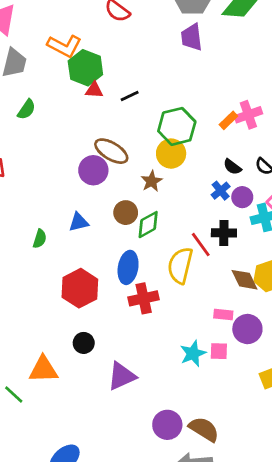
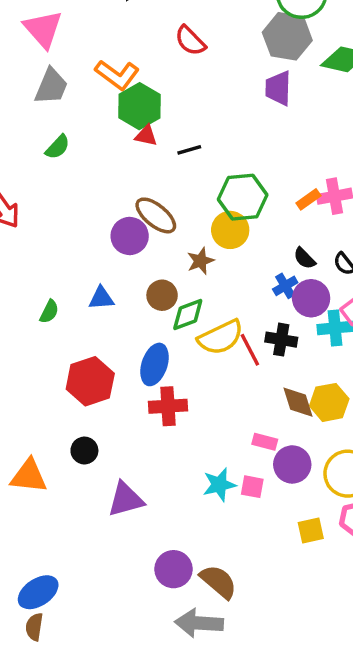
purple circle: (242, 197) -> (311, 298), size x1.4
yellow semicircle: (180, 265) -> (221, 337), moved, turned -138

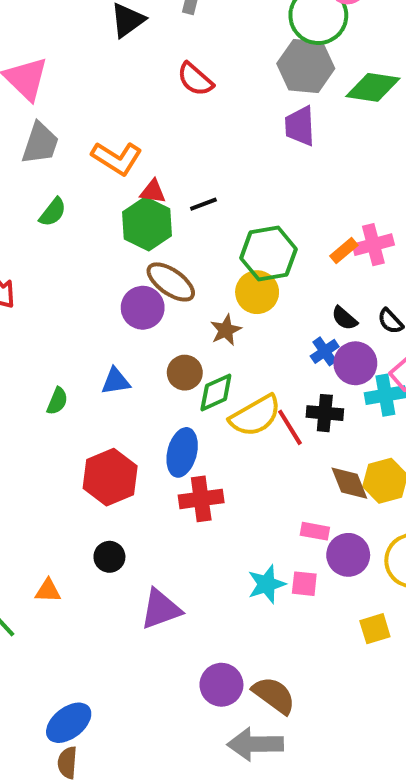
orange L-shape: (117, 75) -> (117, 158), moved
green hexagon: (139, 106) -> (147, 224), moved
orange triangle: (29, 476) -> (48, 591), size x0.6

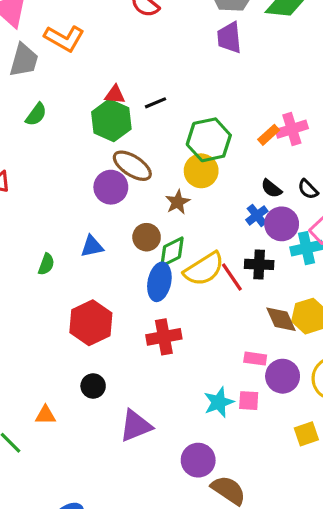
orange L-shape: (117, 158) -> (64, 38), moved
blue ellipse: (182, 452) -> (159, 282), moved
purple circle: (221, 685) -> (198, 460), moved

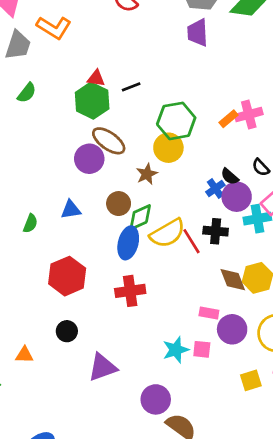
black semicircle: (271, 188) -> (230, 176), moved

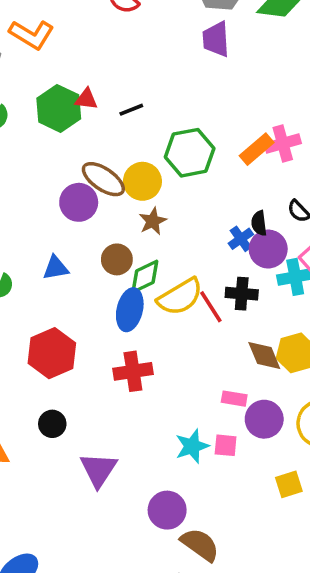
green hexagon: (92, 101) -> (59, 108), moved
orange rectangle: (228, 119) -> (257, 149), size x1.4
yellow circle: (168, 148) -> (142, 181), moved
black semicircle: (230, 176) -> (259, 223), turned 42
purple triangle: (102, 367) -> (98, 470), turned -36

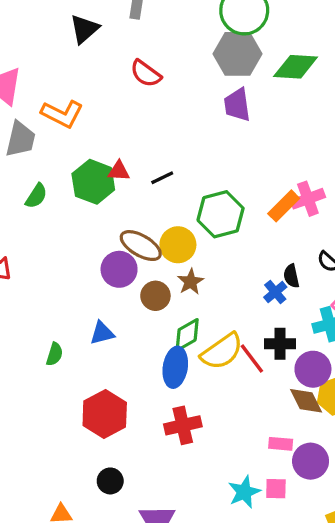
purple circle: (268, 249) -> (313, 369), moved
brown circle: (117, 259) -> (155, 296), moved

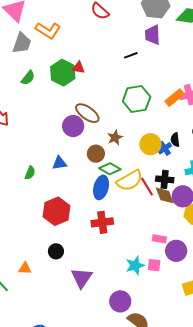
black line: (162, 178) -> (131, 55), moved
yellow circle: (178, 245) -> (150, 144), moved
brown circle: (155, 296) -> (96, 154), moved
green diamond: (187, 335) -> (110, 169), turned 55
brown diamond: (306, 401) -> (165, 195), moved

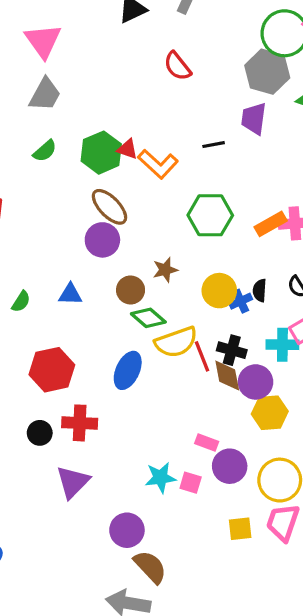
orange L-shape: (48, 30) -> (158, 164), moved
brown ellipse: (87, 113) -> (109, 207), moved
blue ellipse: (101, 187) -> (128, 370), moved
red cross: (102, 222) -> (80, 423), moved

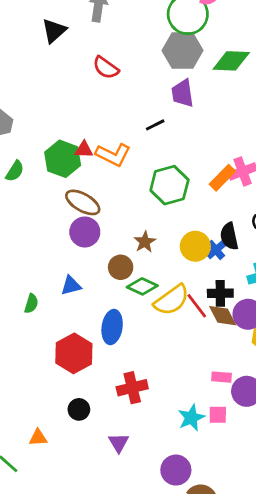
black semicircle: (260, 290) -> (229, 236), size x1.4
blue ellipse: (128, 370) -> (112, 327), moved
red cross: (80, 423) -> (132, 388), moved
purple triangle: (73, 482) -> (119, 443), size x0.7

